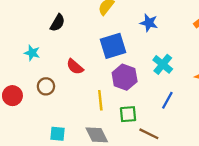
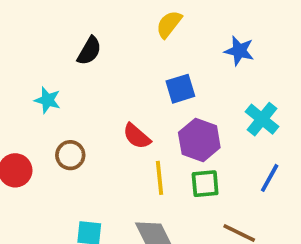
blue square: (113, 46) -> (180, 89), size x0.7
red semicircle: (75, 67) -> (137, 136), moved
green square: (128, 114) -> (205, 184), moved

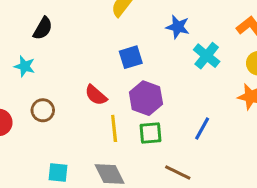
black semicircle: (89, 51) -> (43, 28), moved
cyan cross: (262, 119) -> (207, 56), moved

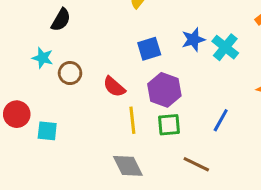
blue star: (178, 27) -> (193, 40), moved, turned -30
brown circle: (43, 110) -> (70, 73), moved
cyan square: (58, 172) -> (47, 131), moved

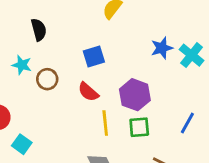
black semicircle: (61, 20) -> (39, 30), turned -45
blue square: (149, 49) -> (94, 57), moved
cyan square: (47, 131) -> (22, 144), moved, turned 30

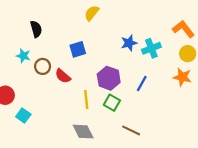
cyan cross: (192, 55) -> (151, 48), turned 30
red semicircle: (88, 92) -> (63, 76), moved
blue line: (187, 123) -> (142, 83), moved
green square: (139, 127) -> (112, 103), turned 35

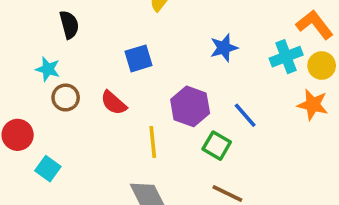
cyan cross: (151, 48) -> (286, 57), moved
brown circle: (43, 66) -> (66, 98), moved
blue line: (142, 83) -> (245, 115), turned -70
green square: (112, 103) -> (217, 146), moved

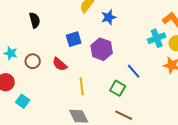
blue star: (224, 48) -> (109, 17), moved
cyan star: (48, 69) -> (11, 53), moved
purple hexagon: (190, 106) -> (102, 49), moved

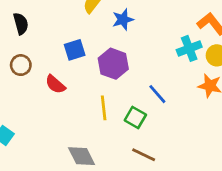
brown circle: (33, 61) -> (21, 65), moved
yellow line: (82, 86) -> (104, 108), moved

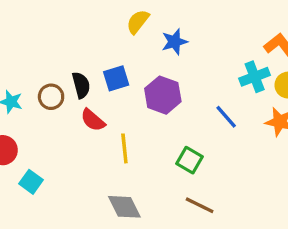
black semicircle: (21, 24) -> (81, 85), moved
blue line: (157, 94) -> (226, 117), moved
yellow line: (104, 108) -> (124, 148), moved

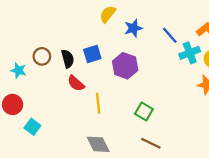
brown circle: (51, 97) -> (42, 56), moved
blue line: (226, 117) -> (170, 35), moved

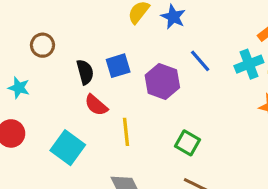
blue star: (133, 28) -> (173, 17), moved, turned -30
blue line: (170, 35) -> (200, 61), moved
brown circle: (42, 56) -> (42, 45), moved
cyan square: (32, 127) -> (68, 148), moved, size x1.5

